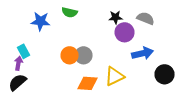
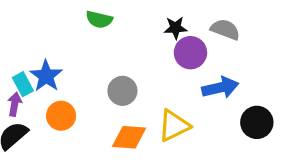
blue star: (40, 21) -> (46, 76), moved, turned 30
orange circle: (70, 55) -> (61, 116), moved

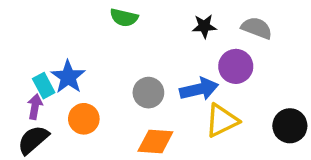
purple circle: (190, 53) -> (236, 66), moved
blue arrow: (220, 88) -> (199, 89), moved
yellow triangle: (174, 126) -> (222, 121), moved

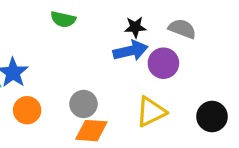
blue arrow: (199, 89) -> (131, 51), moved
gray circle: (148, 93) -> (84, 104), moved

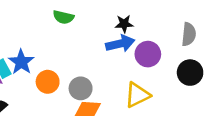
gray semicircle: (182, 29) -> (189, 34), moved, turned 75
orange circle: (27, 110) -> (48, 82), moved
black circle: (212, 116) -> (190, 73), moved

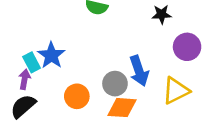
blue arrow: (120, 44) -> (139, 71), moved, turned 84
orange circle: (48, 82) -> (77, 96), moved

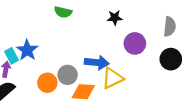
blue arrow: (139, 71) -> (97, 63), turned -65
gray circle: (115, 84) -> (68, 75), moved
yellow triangle: (176, 91) -> (112, 78), moved

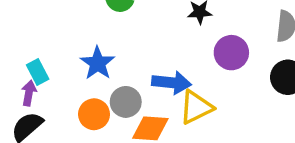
blue star: (27, 50) -> (98, 63), moved

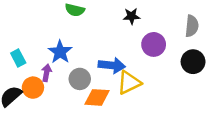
purple arrow: (29, 93) -> (47, 73), moved
orange circle: (94, 114) -> (33, 88), moved

